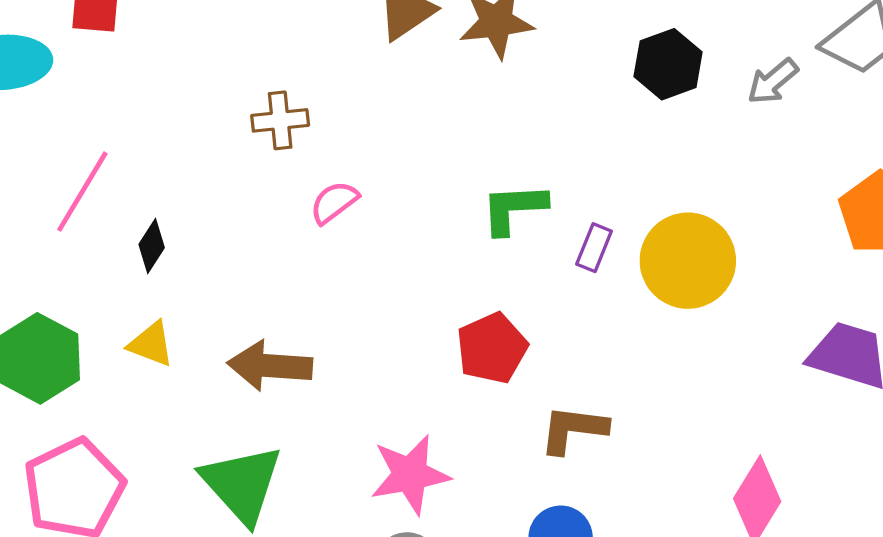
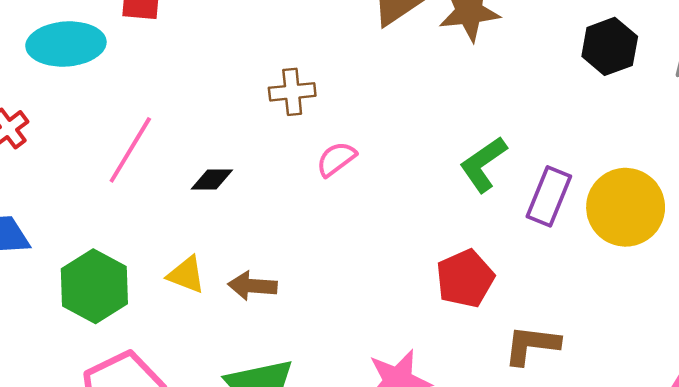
green L-shape: (514, 208) -> (483, 164), turned -32
black diamond: (152, 246) -> (212, 180), moved, turned 57
purple rectangle: (594, 248) -> (549, 196), size x1.5
brown arrow: (270, 366) -> (252, 286), moved, size x0.7

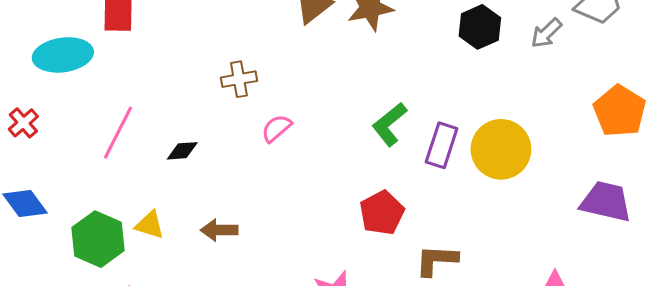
yellow triangle: (186, 275) -> (150, 225), moved

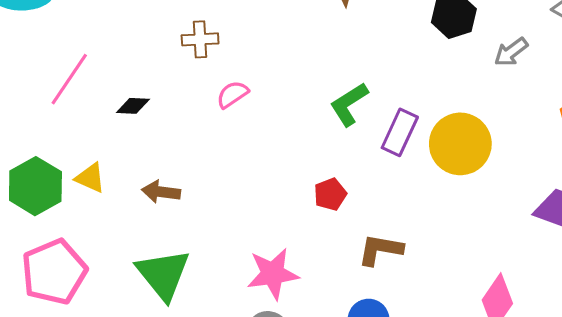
gray arrow: (546, 33) -> (511, 52), moved
red pentagon: (382, 213) -> (330, 194), size x0.7

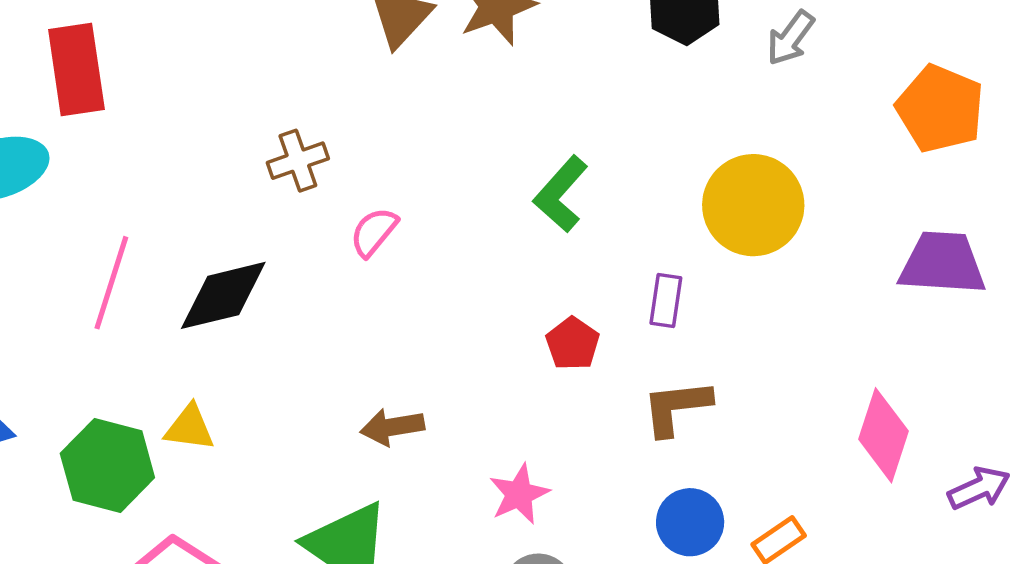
black diamond: (133, 106) -> (223, 295), size x1.8
purple rectangle: (400, 132) -> (666, 301), moved, size x0.7
brown arrow: (161, 192) -> (392, 427), moved
pink star: (273, 274) -> (519, 494), size x0.7

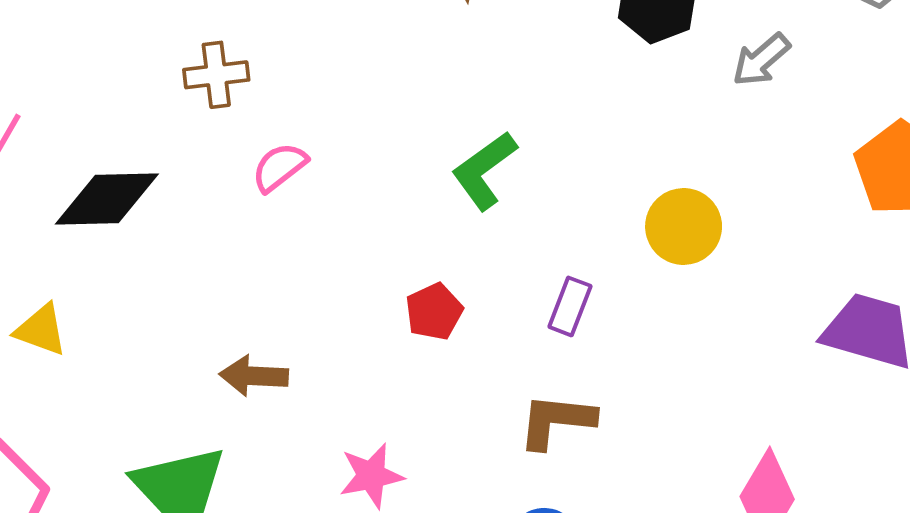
yellow circle: (753, 205) -> (684, 227), size x0.7
red pentagon: (573, 344) -> (434, 312), moved

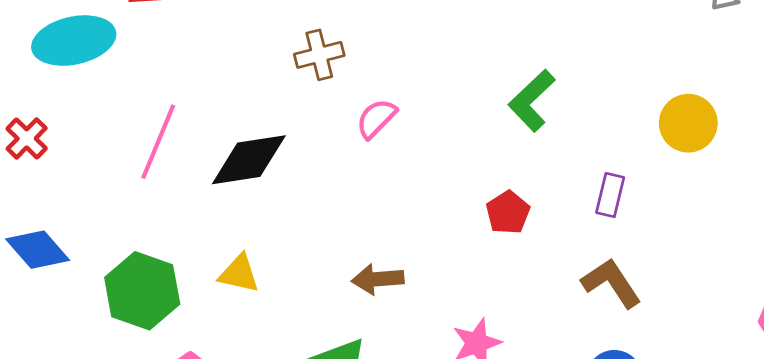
yellow triangle: (41, 330) -> (239, 274), moved
brown L-shape: (556, 421) -> (611, 283), turned 58

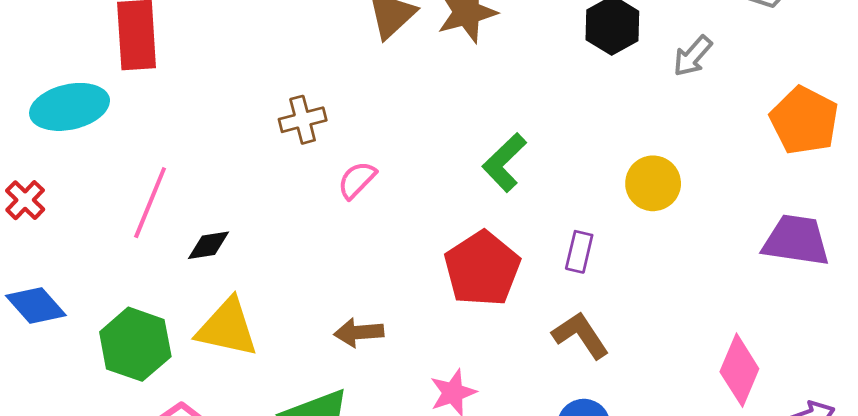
black diamond: (249, 160) -> (209, 245), moved, size x0.6
red pentagon: (508, 212) -> (482, 269), size x1.8
yellow triangle: (239, 274) -> (227, 328), size x1.6

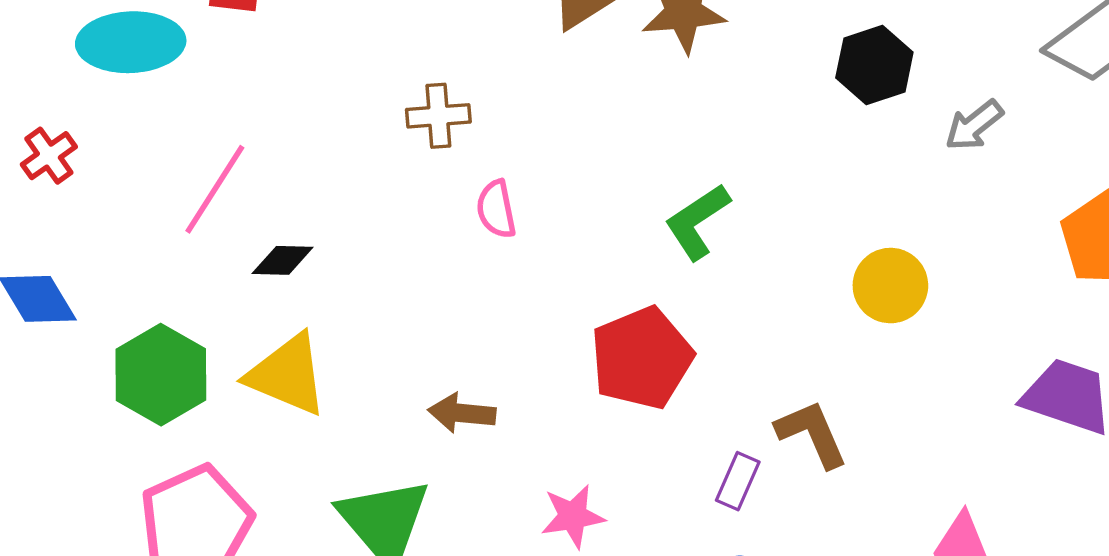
pink semicircle: (357, 180) -> (496, 209), turned -66
purple rectangle: (579, 252) -> (738, 481), moved
brown L-shape: (581, 335) -> (812, 434), moved

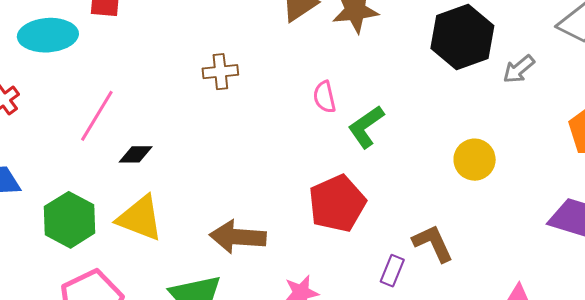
black hexagon: (874, 65) -> (462, 37), size x1.5
pink semicircle: (496, 209) -> (324, 97), moved
brown arrow: (462, 413) -> (238, 237), size x1.5

